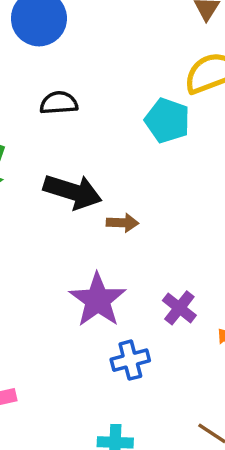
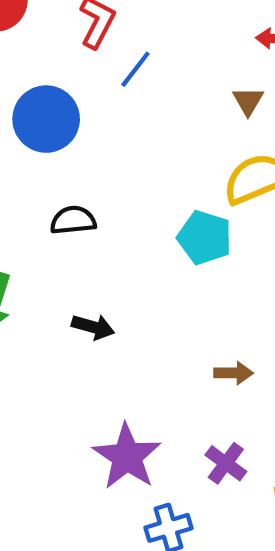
black arrow: (73, 192) -> (93, 327), size x0.6
brown arrow: (122, 223) -> (233, 373), moved

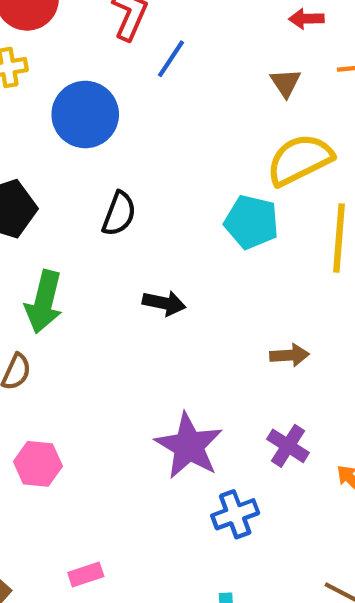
black semicircle: (73, 220) -> (119, 214), turned 120
black arrow: (93, 327) -> (164, 303), moved

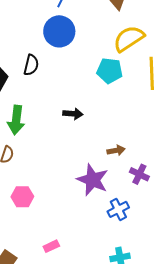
blue circle: (85, 114) -> (59, 31), moved
black semicircle: (119, 214) -> (31, 65), moved
brown arrow: (289, 355) -> (116, 150), moved

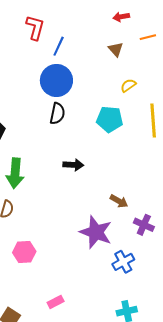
yellow semicircle: (129, 39) -> (128, 85), size x0.5
black semicircle: (31, 65) -> (57, 114), moved
brown arrow: (116, 150) -> (119, 201), turned 42

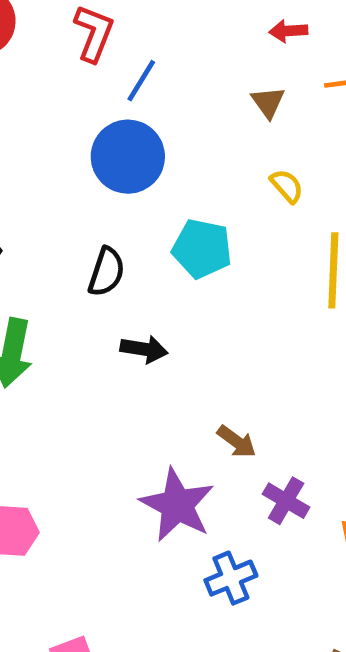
yellow semicircle: (128, 85) -> (287, 186), turned 77
black semicircle: (57, 114) -> (107, 272), moved
cyan pentagon: (110, 119) -> (202, 249), moved

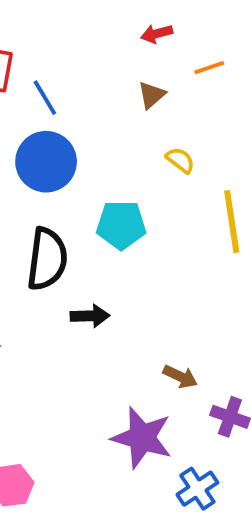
blue line: (141, 81) -> (45, 98), turned -51
brown triangle: (268, 102) -> (152, 95), turned 36
black semicircle: (107, 272) -> (47, 259), size x1.5

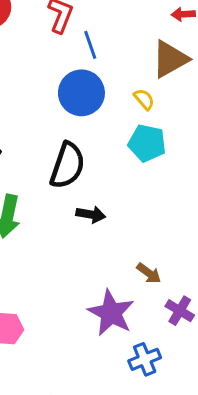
brown triangle: (152, 95) -> (170, 59), size x1.8
yellow semicircle: (180, 160) -> (144, 99), moved
cyan pentagon: (121, 225) -> (147, 143), moved

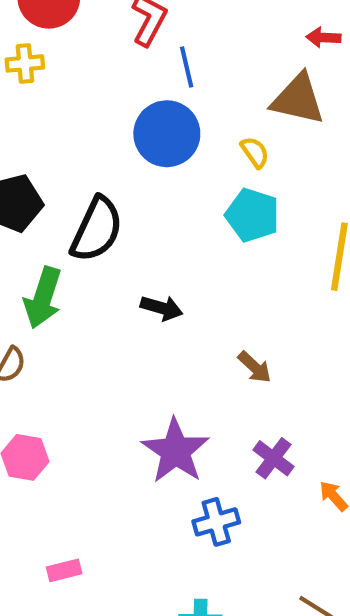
brown triangle: (170, 59) -> (298, 99), turned 36
black semicircle: (67, 165) -> (97, 229), moved
brown arrow: (149, 273) -> (255, 367), moved

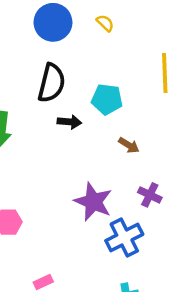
cyan pentagon: (252, 215) -> (107, 99), moved
black semicircle: (97, 229) -> (52, 83), moved
blue cross: (216, 522) -> (124, 237), size x1.4

